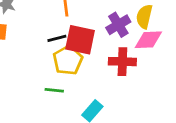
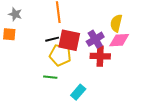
purple cross: (118, 25) -> (95, 39), moved
yellow pentagon: (68, 60) -> (60, 55), turned -30

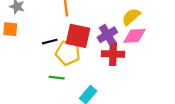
yellow semicircle: (116, 23) -> (131, 17), turned 36
black line: (52, 39) -> (50, 42), moved

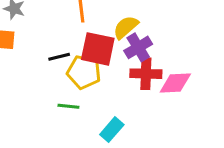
yellow semicircle: (131, 17) -> (126, 27), moved
pink diamond: (134, 36) -> (175, 83), moved

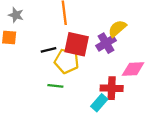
yellow semicircle: (126, 27) -> (117, 28), moved
red cross: (146, 74) -> (112, 88), moved
cyan rectangle: (112, 130) -> (99, 103), moved

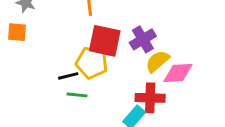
yellow semicircle: (117, 28) -> (157, 61), moved
black line: (49, 50) -> (68, 76), moved

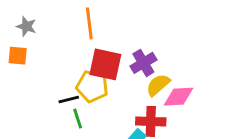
green line: (77, 95) -> (78, 119), turned 66

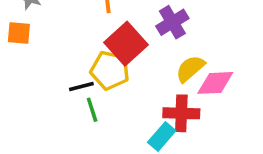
purple cross: (143, 63) -> (172, 22), moved
red square: (105, 64) -> (126, 44), turned 36

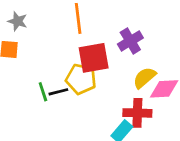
red square: (126, 44) -> (94, 58), turned 32
green line: (92, 110) -> (43, 92), moved

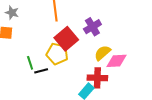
red square: (94, 58) -> (66, 39), turned -30
black line: (58, 92) -> (41, 71), moved

